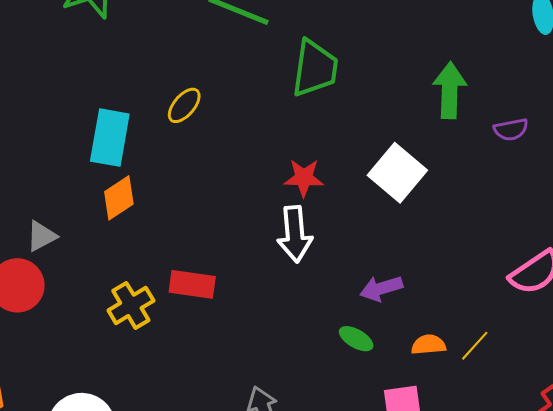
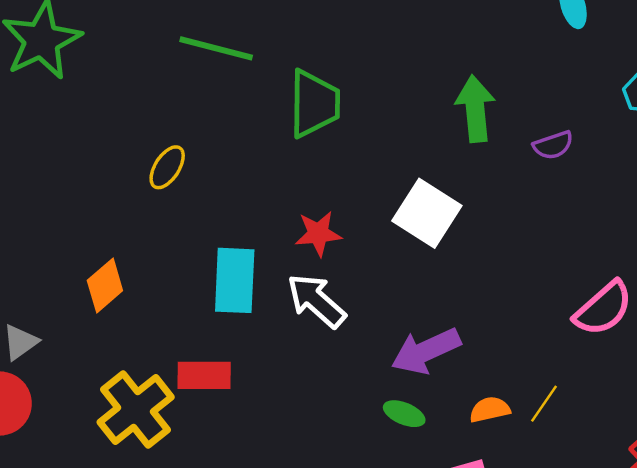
cyan rectangle: (110, 138) -> (235, 280), moved
white arrow: (295, 234) -> (316, 301), turned 144
purple arrow: (381, 288) -> (426, 351), size x1.4
yellow cross: (131, 305) -> (136, 410), size x1.4

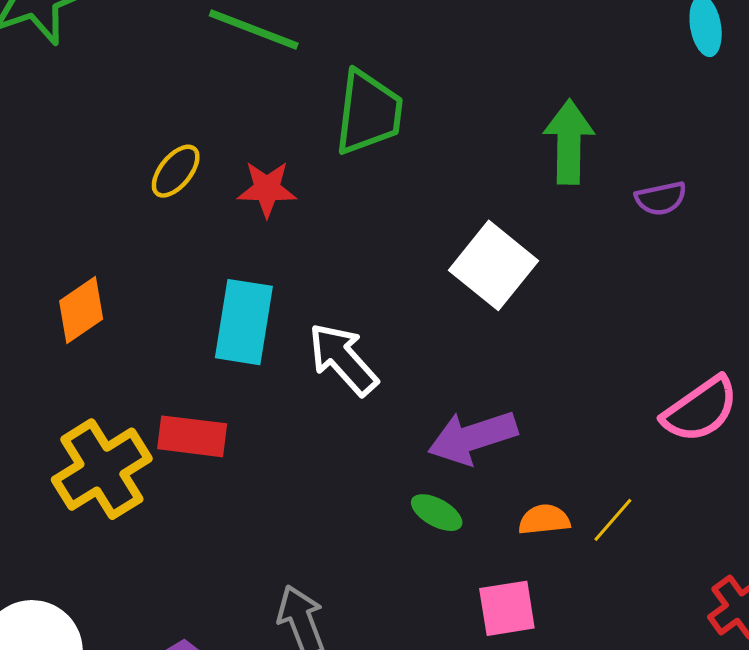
red star: (318, 234) -> (267, 189), moved

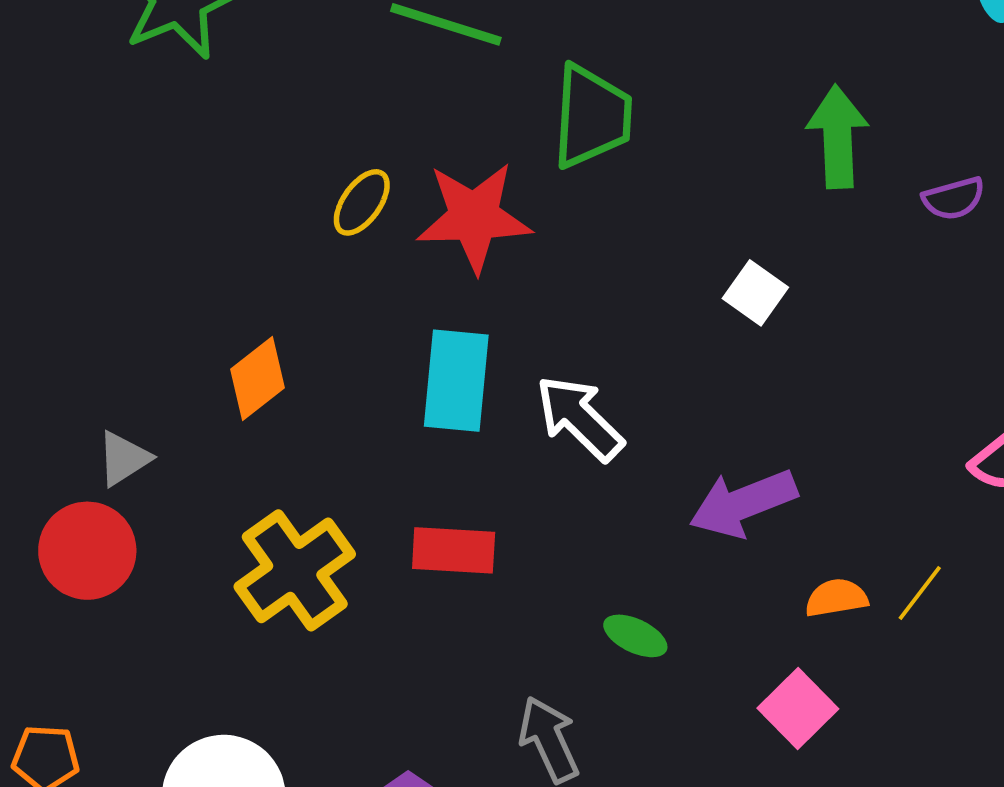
red star: (267, 189) -> (474, 217), size x1.6
white square: (493, 265) -> (755, 293), size x0.6
red rectangle: (192, 436) -> (454, 550), moved
green ellipse: (437, 513) -> (635, 636), moved
pink square: (507, 608) -> (798, 708), turned -32

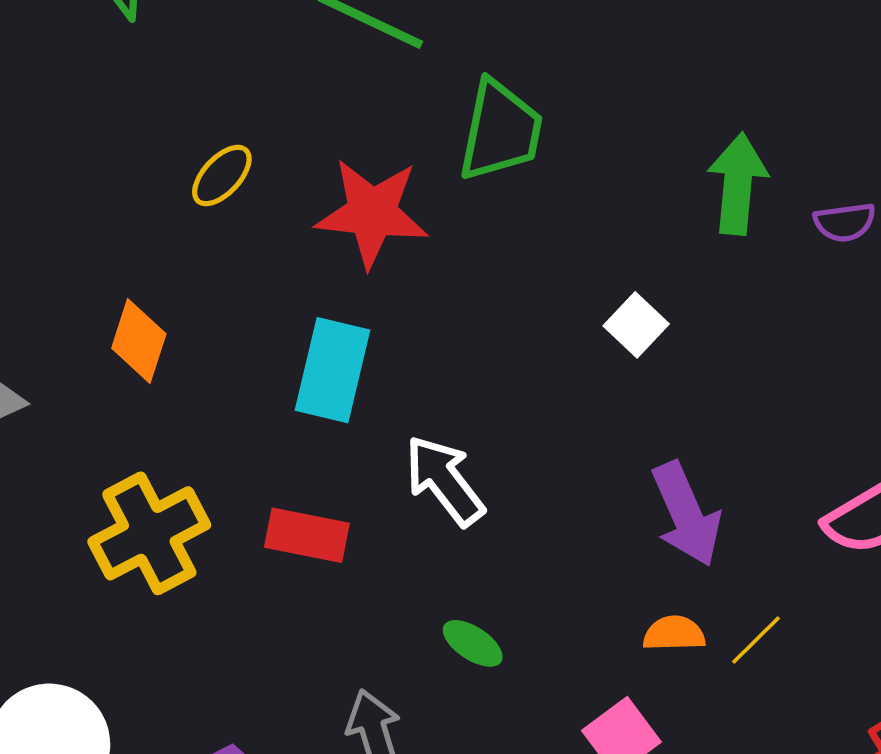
purple semicircle: (954, 199) -> (845, 222), moved
yellow ellipse: (362, 202) -> (222, 176), moved
orange diamond: (257, 378) -> (139, 341), turned -42
white arrow: (580, 418) -> (444, 480), moved
purple arrow: (743, 503) -> (686, 514), moved, turned -100

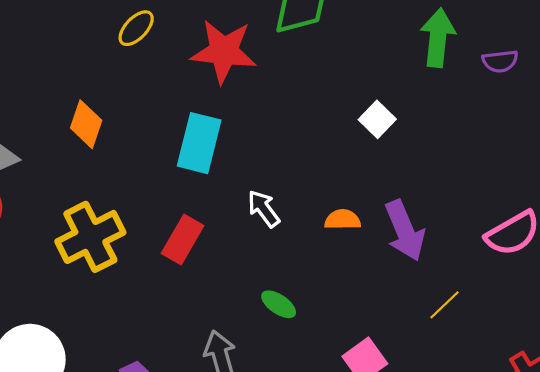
white arrow: (444, 480) -> (264, 209), size x0.7
red rectangle: (307, 535) -> (183, 239), turned -72
orange semicircle: (674, 634) -> (343, 220), moved

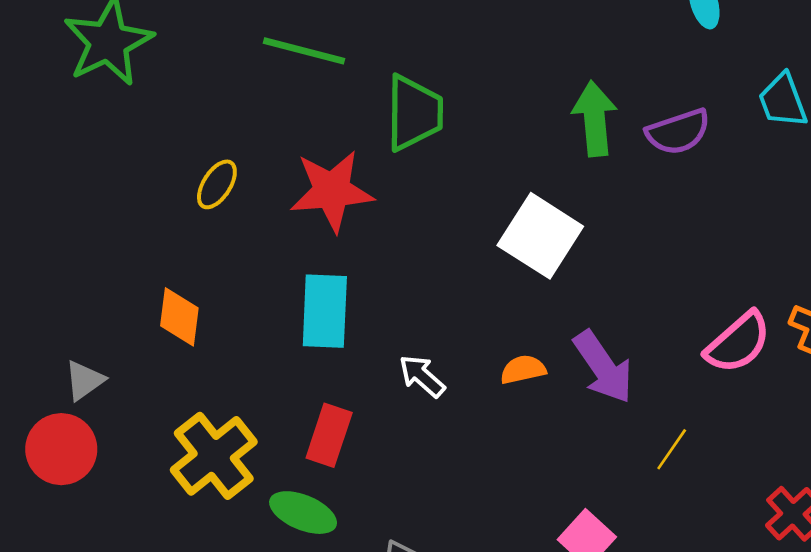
purple semicircle: (500, 61) -> (678, 132), size x1.4
white square: (377, 119) -> (540, 236), size x1.8
green ellipse: (279, 304) -> (303, 513), moved, size x1.4

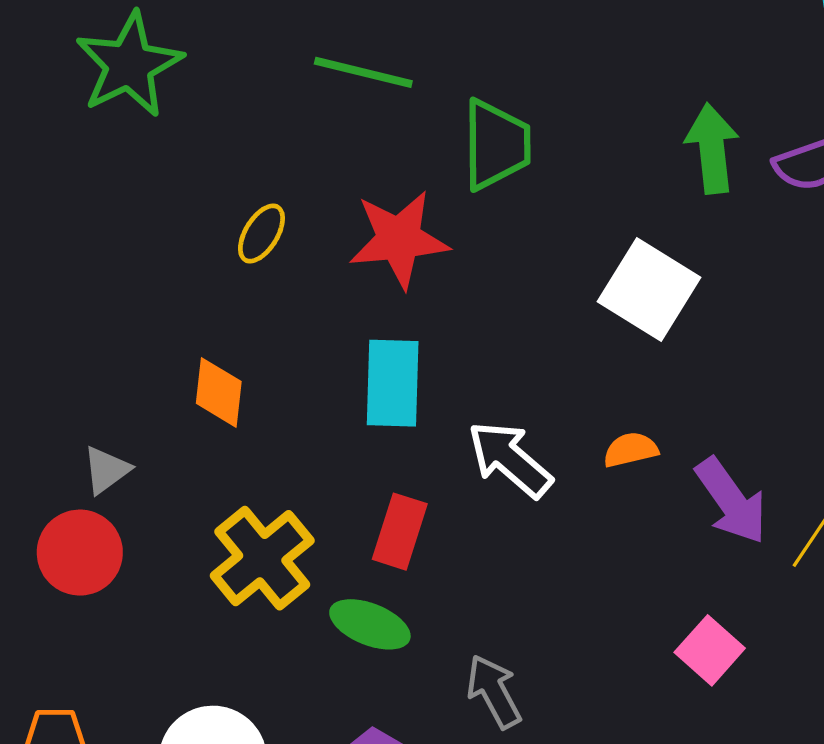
purple arrow: (603, 367) -> (731, 501), moved
white arrow: (422, 376) -> (510, 459), size x1.5

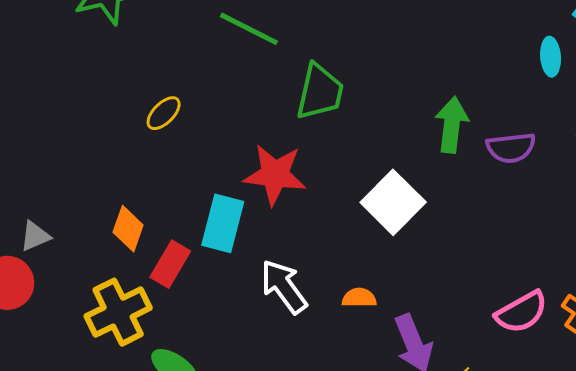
red star: (399, 239) -> (275, 174), moved
orange diamond: (219, 392) -> (128, 229), moved
red rectangle: (400, 532) -> (170, 264), moved

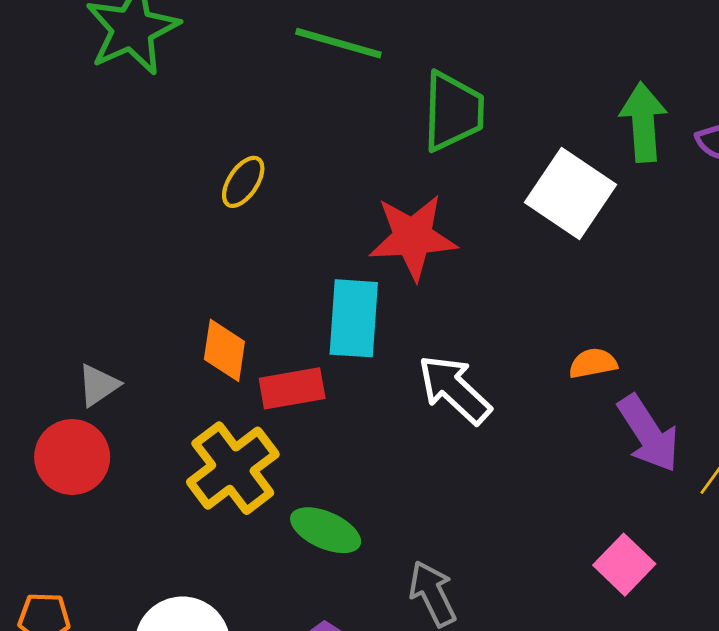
white square: (393, 202) -> (570, 193), moved
red rectangle: (170, 264) -> (292, 388), turned 60
orange semicircle: (359, 298) -> (593, 363), moved

